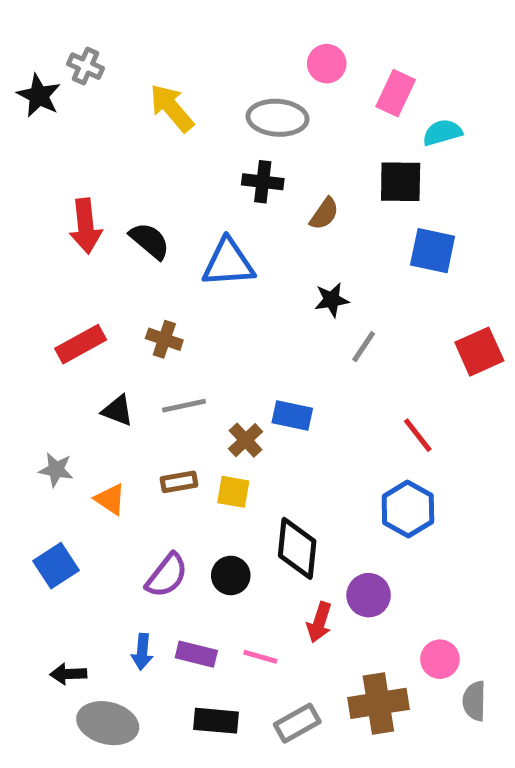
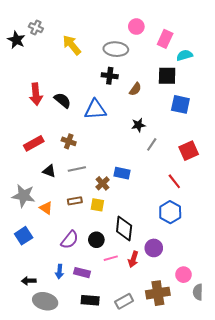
red square: (479, 352) -> (189, 151), moved
gray star: (56, 470) -> (24, 196), size x1.6
pink line: (260, 657) -> (111, 258), moved, turned -32

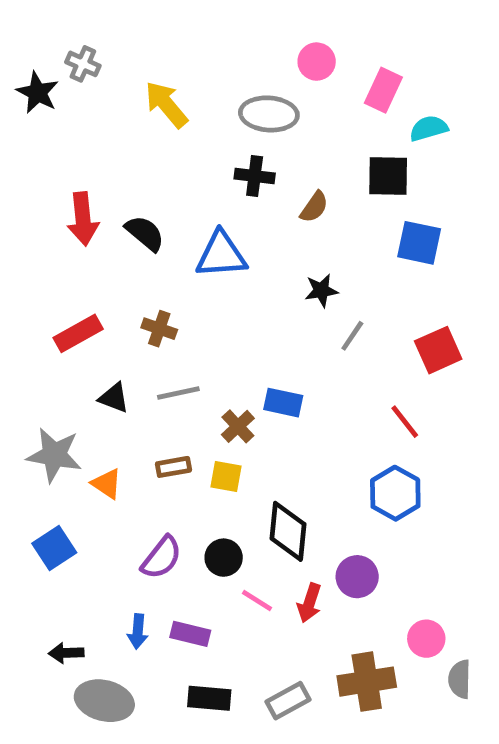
pink line: (111, 258) -> (257, 600), turned 48

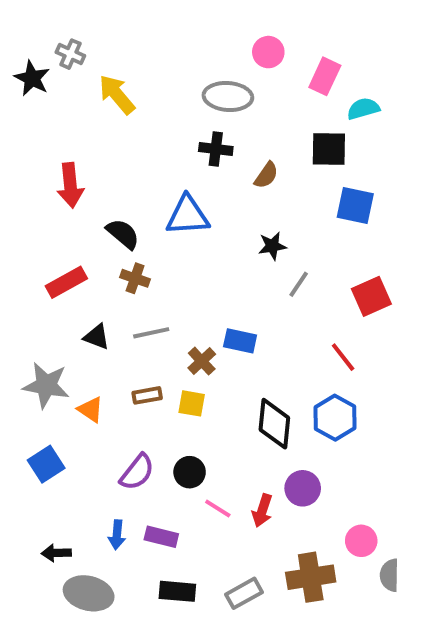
yellow arrow: (166, 104) -> (117, 94), moved
black semicircle: (145, 233) -> (123, 234), moved
black diamond: (288, 531) -> (274, 424), moved

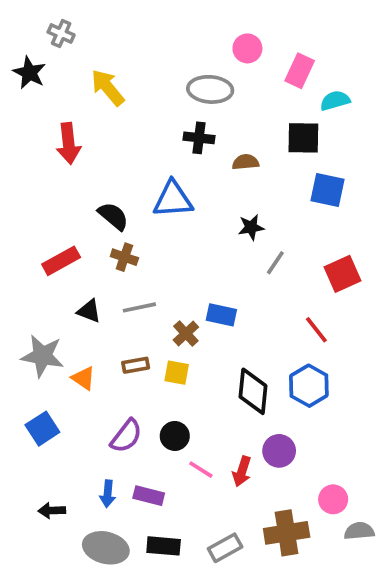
gray cross: (70, 54) -> (61, 34), moved
brown semicircle: (266, 175) -> (246, 162), turned -130
red arrow: (70, 185) -> (69, 143), moved
gray semicircle: (389, 575) -> (359, 531), turned 84
gray ellipse: (89, 593) -> (106, 548), moved

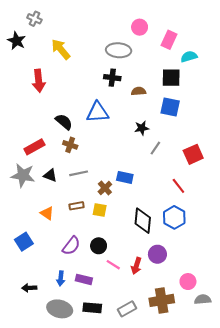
blue square: (328, 190) -> (170, 107), moved
gray star: (42, 356) -> (23, 175), moved

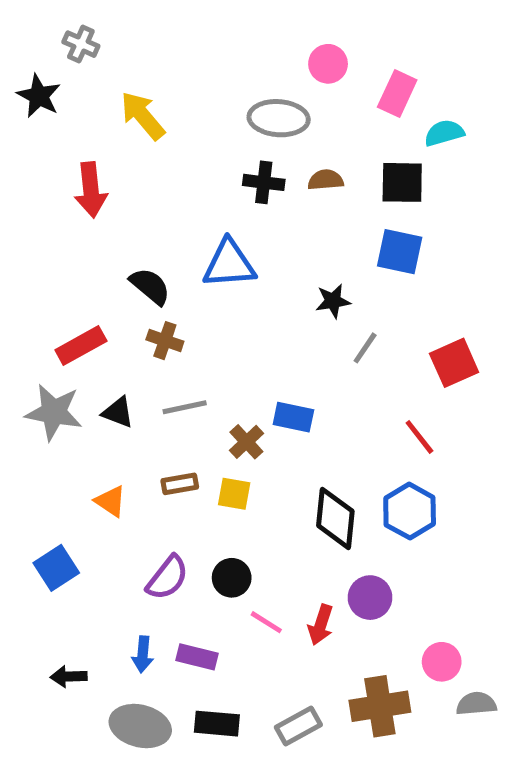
brown semicircle: (139, 91) -> (326, 180), moved

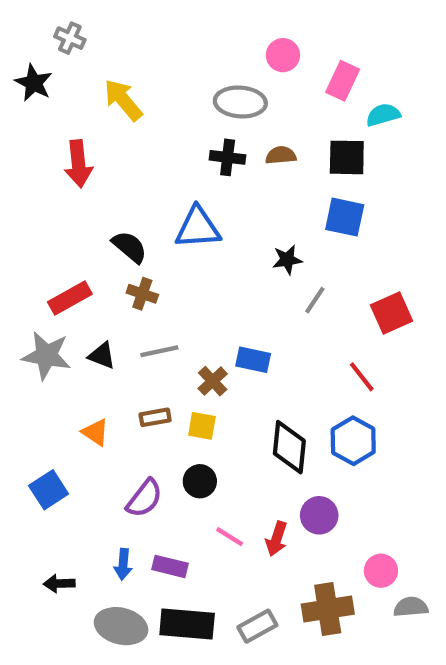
black circle: (232, 578) -> (200, 481), moved
black rectangle: (217, 724) -> (187, 624), size x1.4

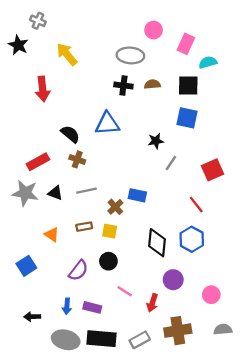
red arrow: (277, 539) -> (152, 303), moved
pink circle: (381, 571) -> (211, 295), moved

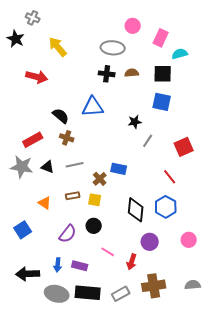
red arrow: (43, 89) -> (37, 77), turned -70
pink circle: (211, 295) -> (189, 240), moved
black arrow: (32, 317) -> (28, 274), size x1.6

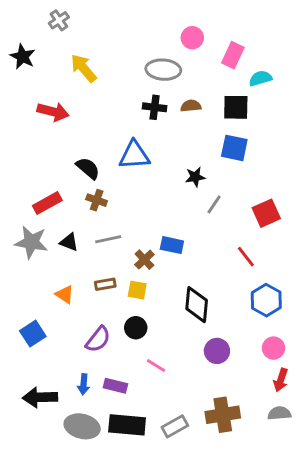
gray cross: (33, 18) -> (59, 20), moved, turned 32
blue hexagon: (166, 207) -> (266, 300), moved
red arrow: (132, 262) -> (281, 380), moved

